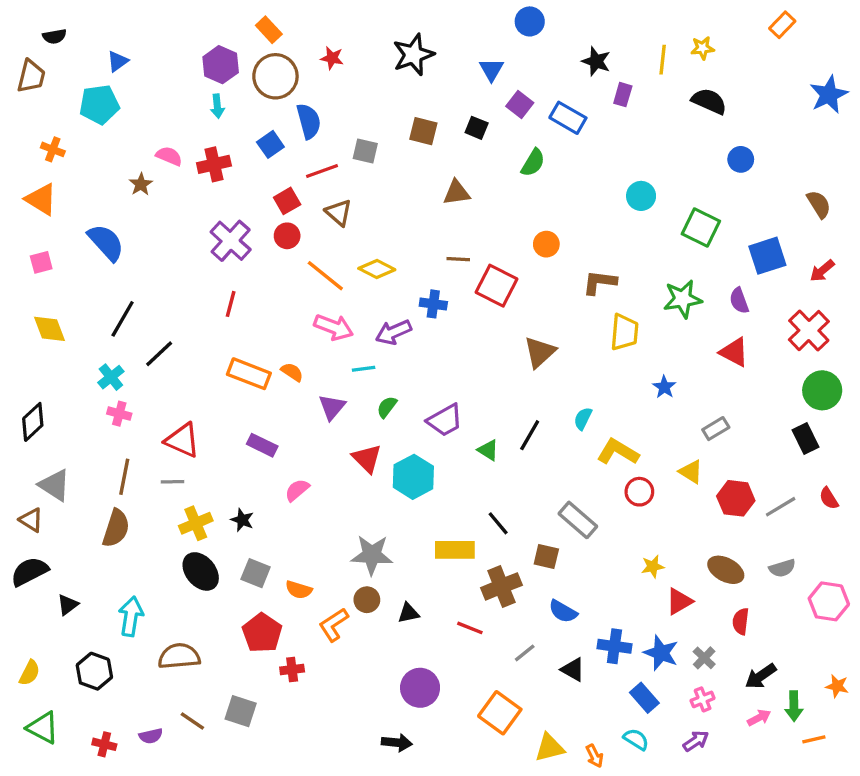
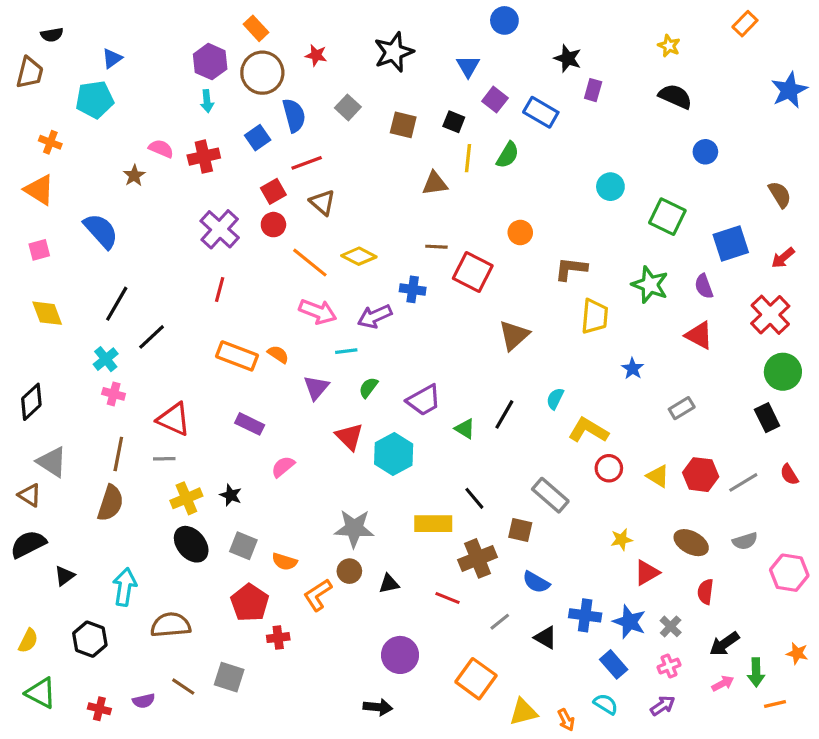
yellow star: (703, 48) -> (669, 46), turned 30
yellow line: (663, 60) -> (468, 158), moved
gray square: (365, 151) -> (348, 107), moved, turned 30
green star: (683, 299) -> (650, 285), turned 30
yellow triangle: (691, 472) -> (658, 476), moved

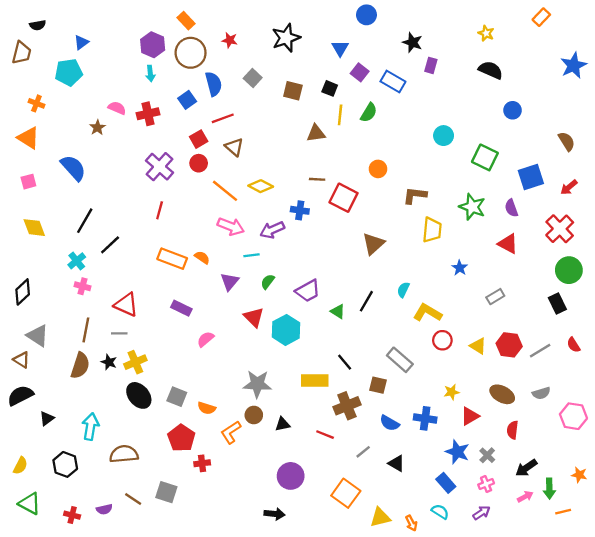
black star: (231, 495) -> (109, 362), moved
blue cross: (585, 615) -> (425, 418), moved

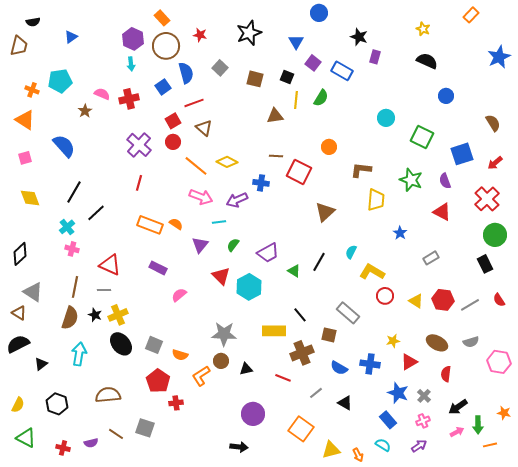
cyan pentagon: (69, 72) -> (60, 81), moved
cyan arrow: (91, 427) -> (79, 354), moved

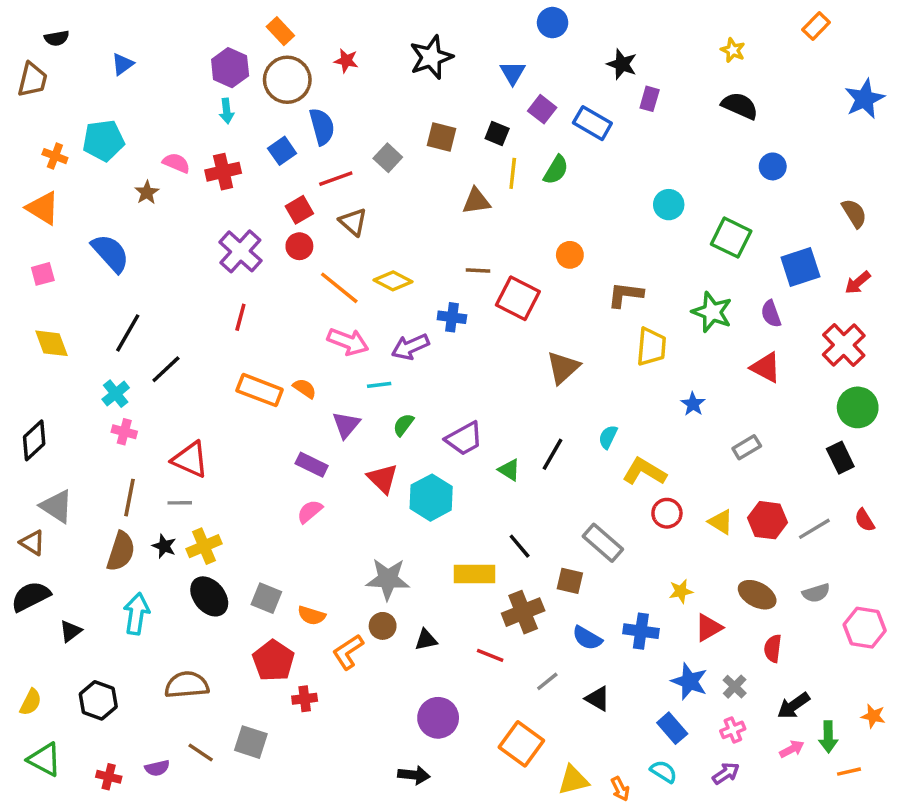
gray square: (220, 68) -> (388, 158), moved
purple rectangle: (158, 268) -> (312, 465), moved

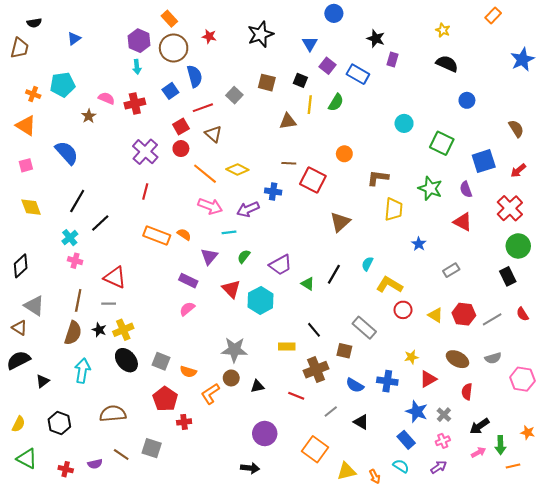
yellow rectangle: (475, 574) -> (287, 347), size x0.7

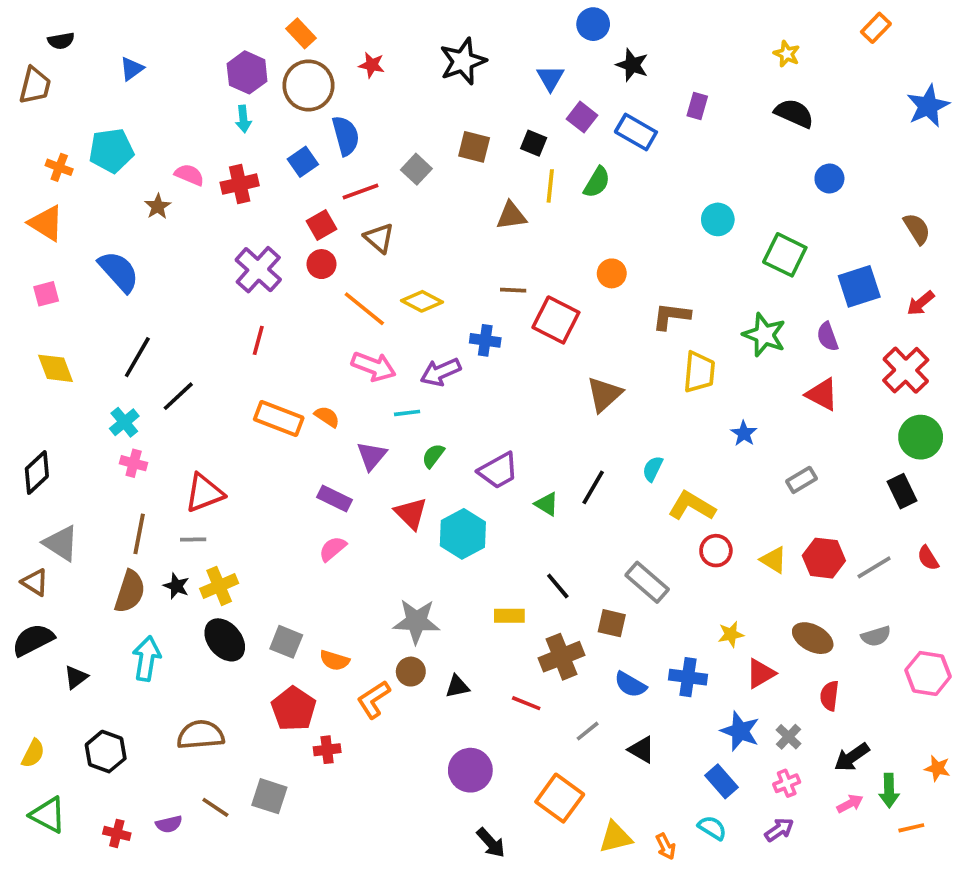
black star: (376, 39) -> (632, 65), moved
red triangle: (115, 277) -> (204, 493), turned -45
black arrow: (250, 468) -> (491, 843), moved, turned 42

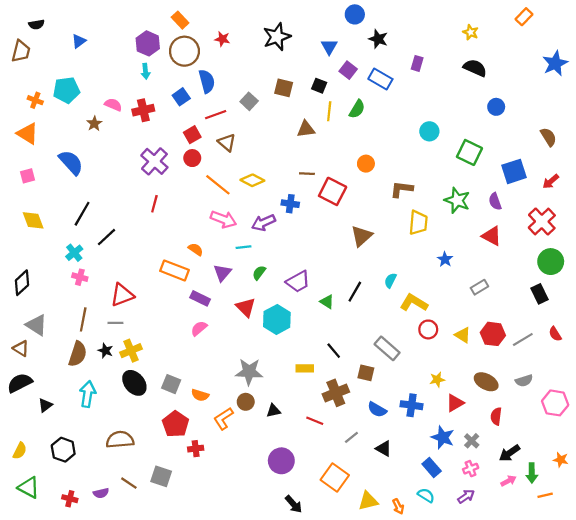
orange rectangle: (279, 419) -> (174, 270), moved

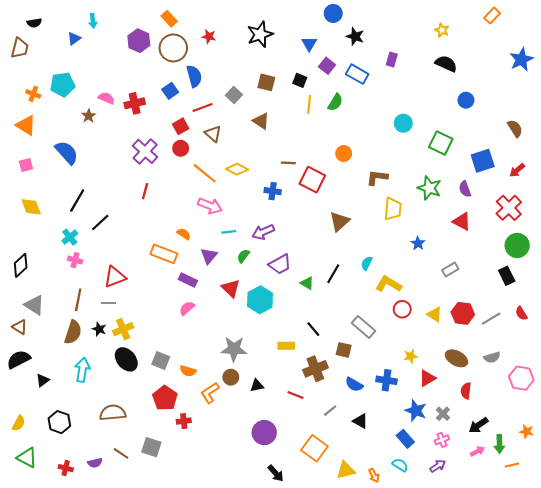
cyan arrow: (146, 71) -> (93, 21), moved
brown triangle: (306, 129) -> (261, 121), moved, turned 42
purple arrow: (264, 223) -> (263, 232), moved

